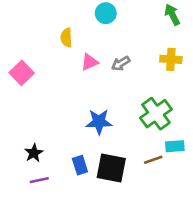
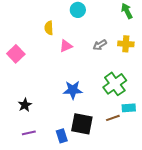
gray arrow: (121, 63) -> (100, 45), moved
black star: (34, 153) -> (25, 105), moved
blue rectangle: (80, 165) -> (62, 136), moved

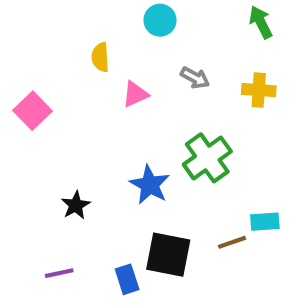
gray arrow: (100, 45) -> (195, 78), moved, turned -120
green cross: (115, 84) -> (207, 158), moved
blue star: (73, 90) -> (150, 185), turned 30
black star: (25, 105) -> (76, 205), moved

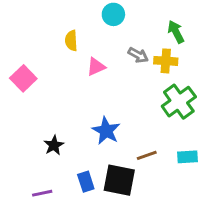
green arrow: (261, 22) -> (176, 32), moved
yellow cross: (259, 90) -> (166, 61), moved
green cross: (207, 158) -> (179, 102), moved
brown line: (232, 242) -> (147, 155), moved
blue rectangle: (127, 279) -> (86, 182), moved

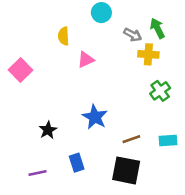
gray arrow: (138, 55) -> (133, 35), moved
green cross: (179, 102) -> (160, 91), size x0.7
black square: (119, 180) -> (126, 170), moved

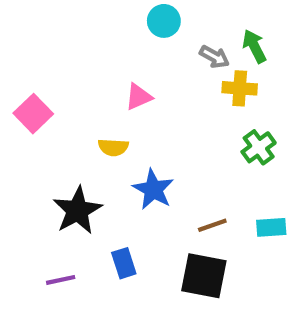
yellow semicircle: (64, 36) -> (113, 147), moved, turned -84
black star: (48, 130) -> (77, 210), size x1.6

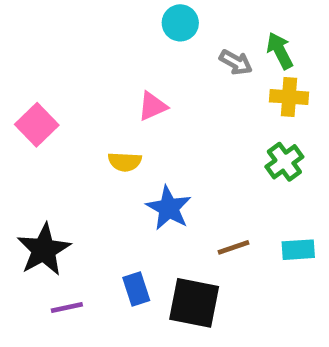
yellow cross: (240, 88) -> (289, 97), moved
black star: (77, 210) -> (44, 250), moved
black square: (204, 276) -> (194, 303), moved

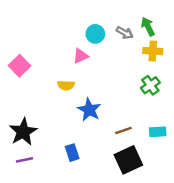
cyan circle: (180, 23) -> (95, 34), moved
black square: (194, 303) -> (128, 160), moved, turned -36
purple line: (67, 308) -> (24, 160), moved

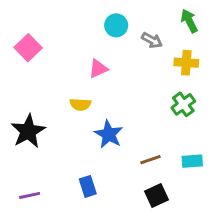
green arrow: (148, 27) -> (189, 21), moved
cyan circle: (95, 34) -> (116, 25), moved
pink square: (20, 66) -> (28, 48), moved
black star: (23, 132) -> (28, 131), moved
black square: (128, 160) -> (156, 195), size x0.7

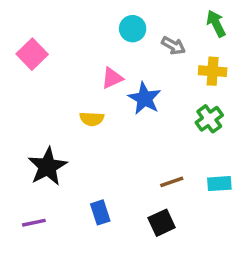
black star: (28, 131) -> (47, 167), moved
blue star: (109, 134) -> (145, 98), moved
black square: (156, 195) -> (162, 223), moved

